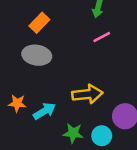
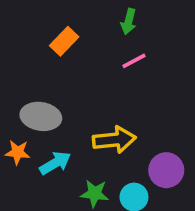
orange rectangle: (39, 23) -> (64, 41), moved
gray ellipse: (37, 55) -> (41, 116), moved

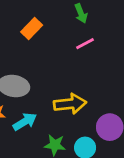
green arrow: (129, 22) -> (81, 13), turned -36

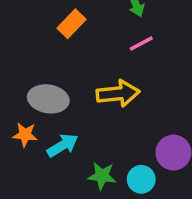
yellow arrow: (70, 104) -> (118, 94), moved

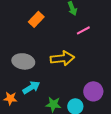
pink line: (141, 43) -> (83, 30), moved
orange star: (25, 135) -> (10, 98), moved

